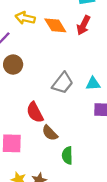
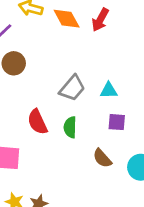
brown semicircle: (50, 133) -> (102, 158), moved
green semicircle: (67, 155) -> (70, 127), moved

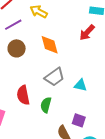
orange diamond: (67, 19) -> (50, 45), moved
purple square: (117, 122) -> (79, 120), moved

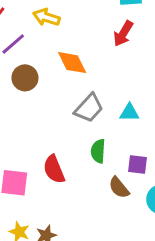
red semicircle: (23, 95) -> (54, 169), moved
green semicircle: (46, 105) -> (98, 151), moved

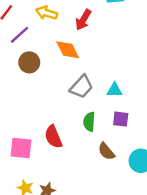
red arrow: (123, 34) -> (83, 20), moved
purple square: (137, 164) -> (121, 119), moved

